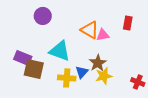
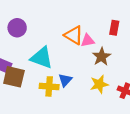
purple circle: (43, 16) -> (17, 28), moved
brown star: (98, 63) -> (101, 57), moved
yellow star: (104, 76) -> (99, 84), moved

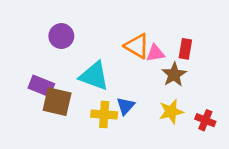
red rectangle: (114, 28) -> (185, 49), moved

